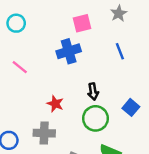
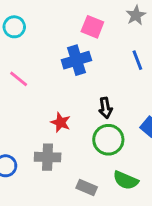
pink square: (82, 23) -> (92, 27), turned 36

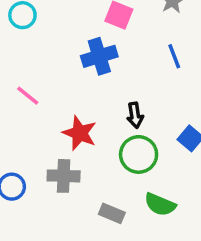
pink line: (19, 79) -> (28, 96), moved
red star: (61, 122) -> (80, 133), size x1.4

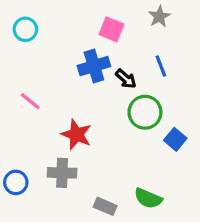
black arrow: (135, 115) -> (126, 79), moved, turned -40
green circle: (139, 154) -> (145, 112), moved

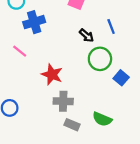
blue cross: (94, 66) -> (34, 22), moved
gray cross: (62, 173) -> (63, 101), moved

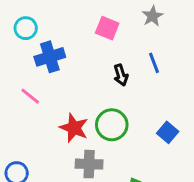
black arrow: (87, 35) -> (121, 75), turned 32
green circle: (100, 59) -> (112, 125), moved

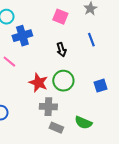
black arrow: (121, 75) -> (61, 50), moved
blue square: (168, 132) -> (100, 86), turned 32

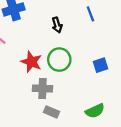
green semicircle: (83, 123) -> (95, 111), moved, turned -48

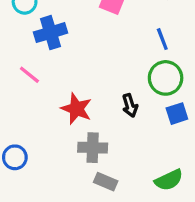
black arrow: (57, 25) -> (130, 105), moved
green circle: (59, 60) -> (166, 78), moved

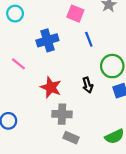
blue cross: (51, 33) -> (47, 40), moved
blue line: (162, 39) -> (89, 39), moved

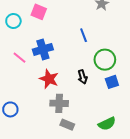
cyan circle: (15, 14) -> (13, 21), moved
pink square: (75, 14) -> (39, 12), moved
blue cross: (47, 40) -> (43, 49), moved

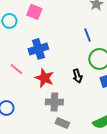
blue line: (84, 35) -> (87, 35), moved
pink line: (20, 58) -> (16, 69), moved

